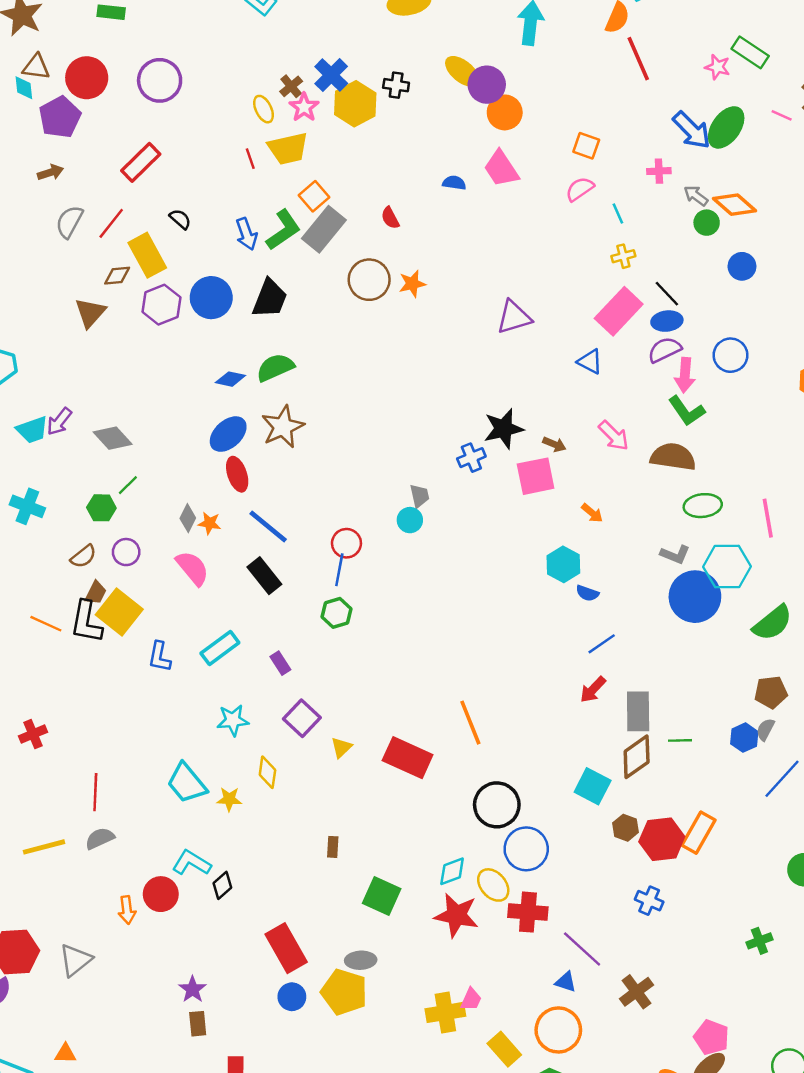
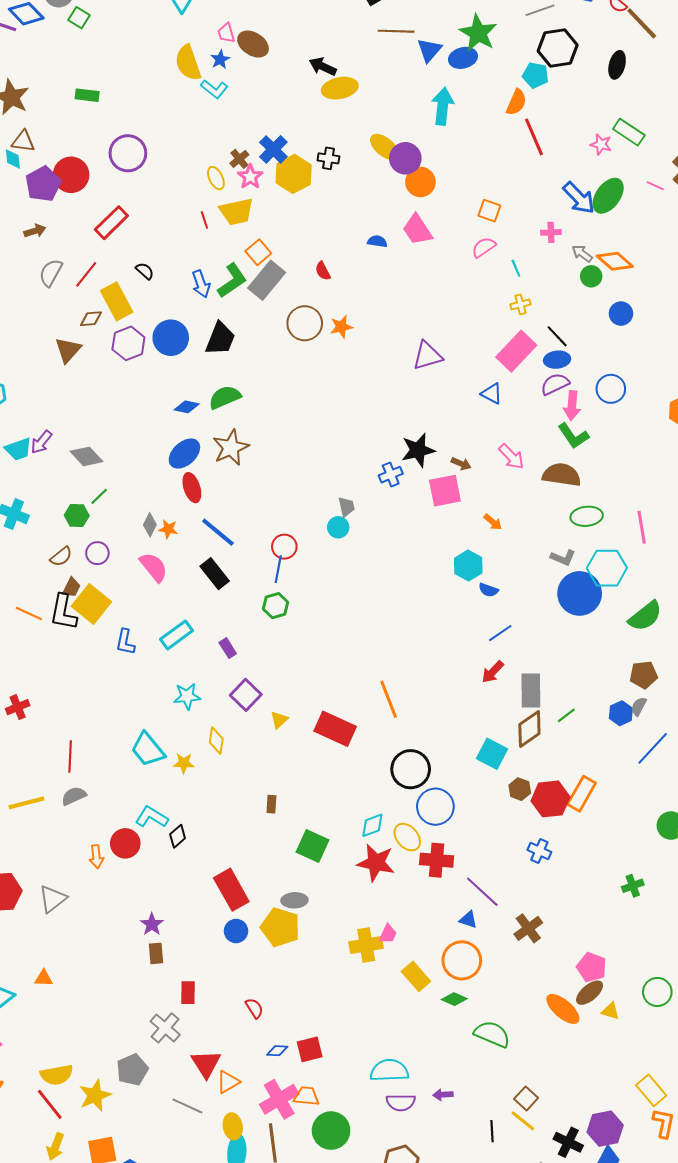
red circle: (87, 78) -> (71, 175), moved
green line: (680, 740) -> (566, 715), turned -36

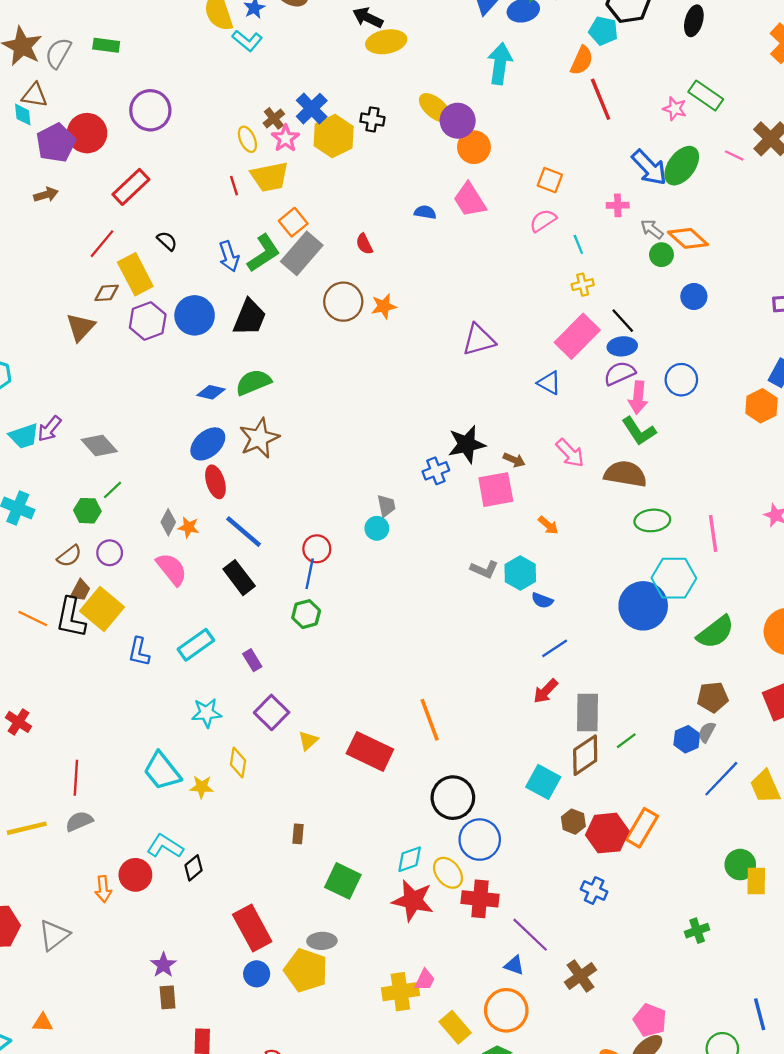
gray semicircle: (51, 273) -> (58, 53), moved
gray L-shape: (563, 558) -> (484, 569), moved
red cross: (18, 707) -> (19, 722), turned -35

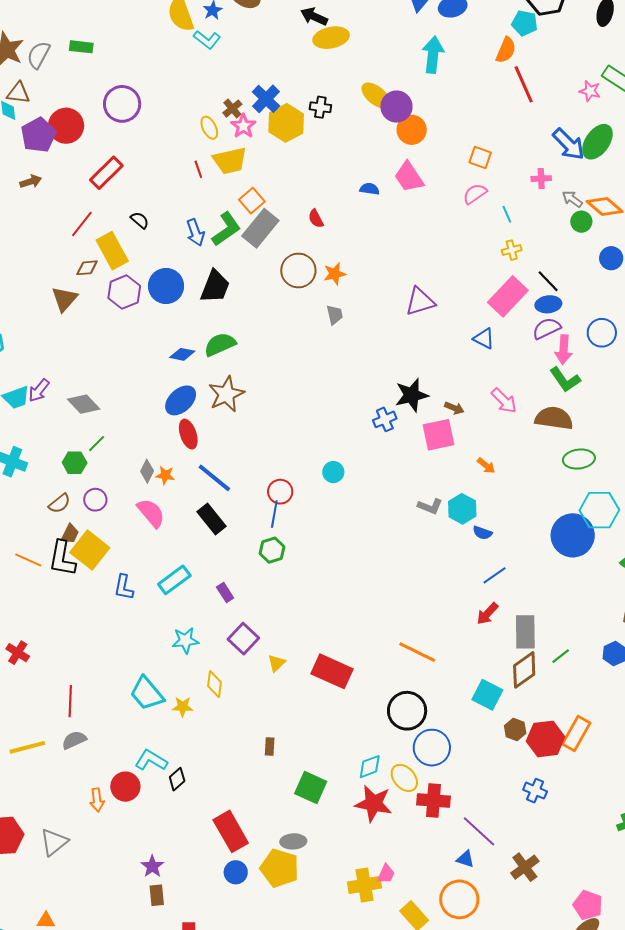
gray trapezoid: (386, 506) -> (335, 315), moved
orange line: (430, 720) -> (417, 652), moved, turned -42

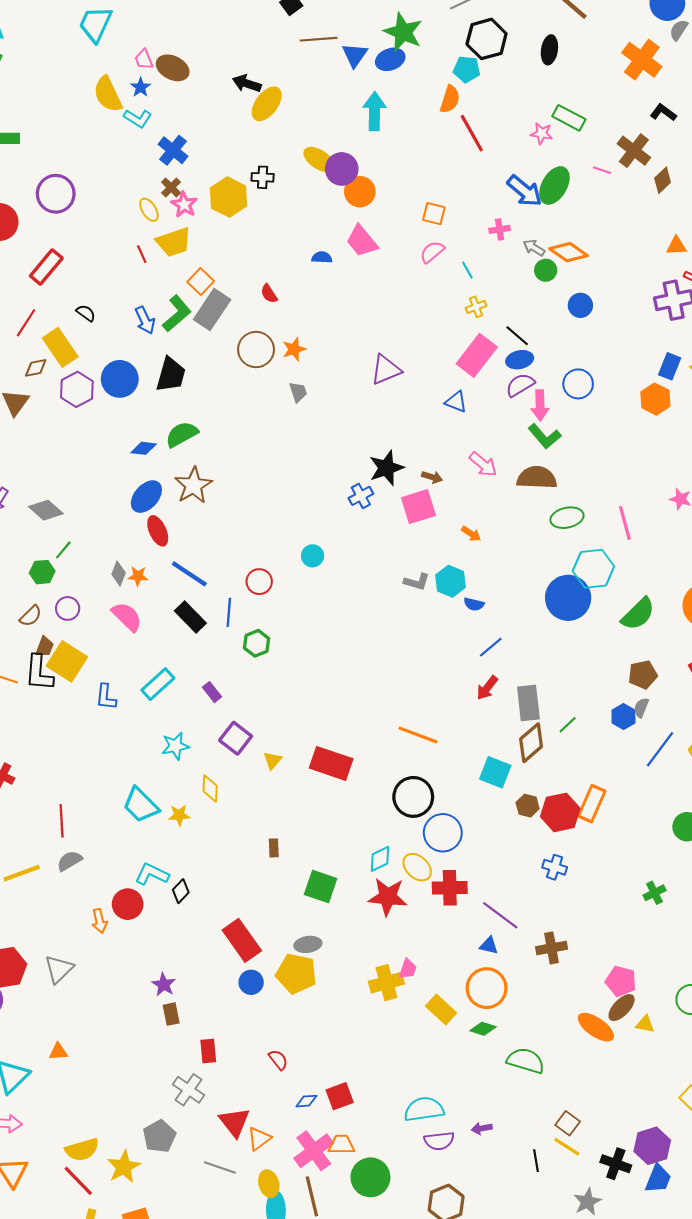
yellow ellipse: (331, 38) -> (267, 104), turned -36
blue cross: (266, 99) -> (173, 150), moved
blue line: (274, 514) -> (229, 612), moved
brown cross: (525, 867) -> (552, 948), turned 32

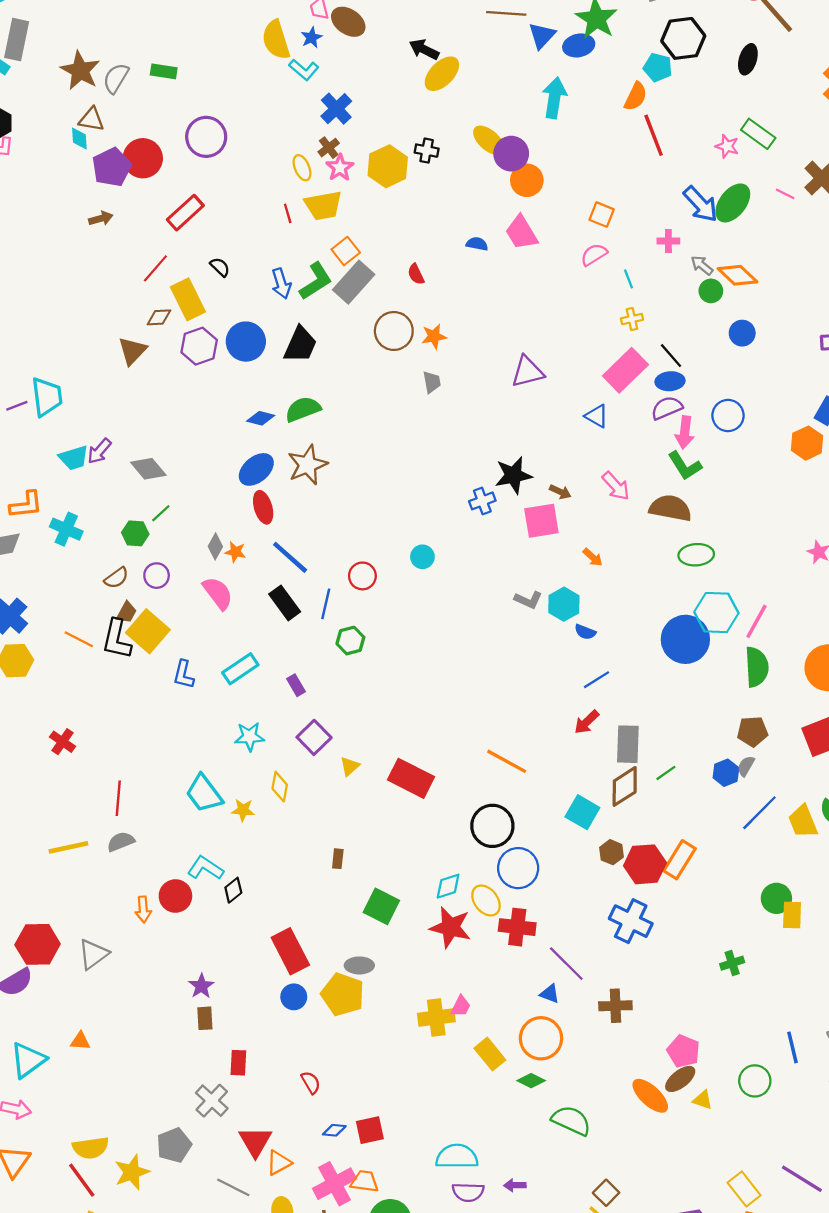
pink line: (625, 523) -> (757, 621), moved, turned 36
green semicircle: (638, 614) -> (757, 667), turned -57
blue cross: (555, 867) -> (631, 921), size x1.6

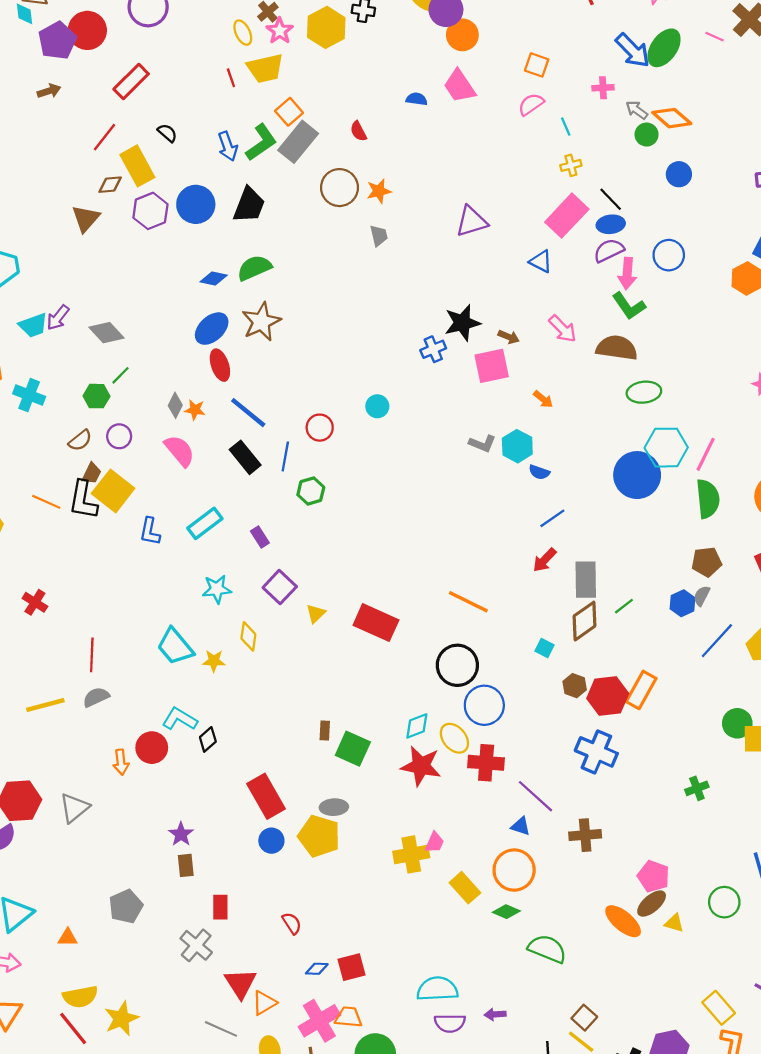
cyan square: (582, 812) -> (545, 648), size x0.6
brown rectangle: (338, 859) -> (325, 730), moved
orange triangle: (80, 1041) -> (68, 938), moved
gray pentagon: (174, 1145) -> (126, 906), moved

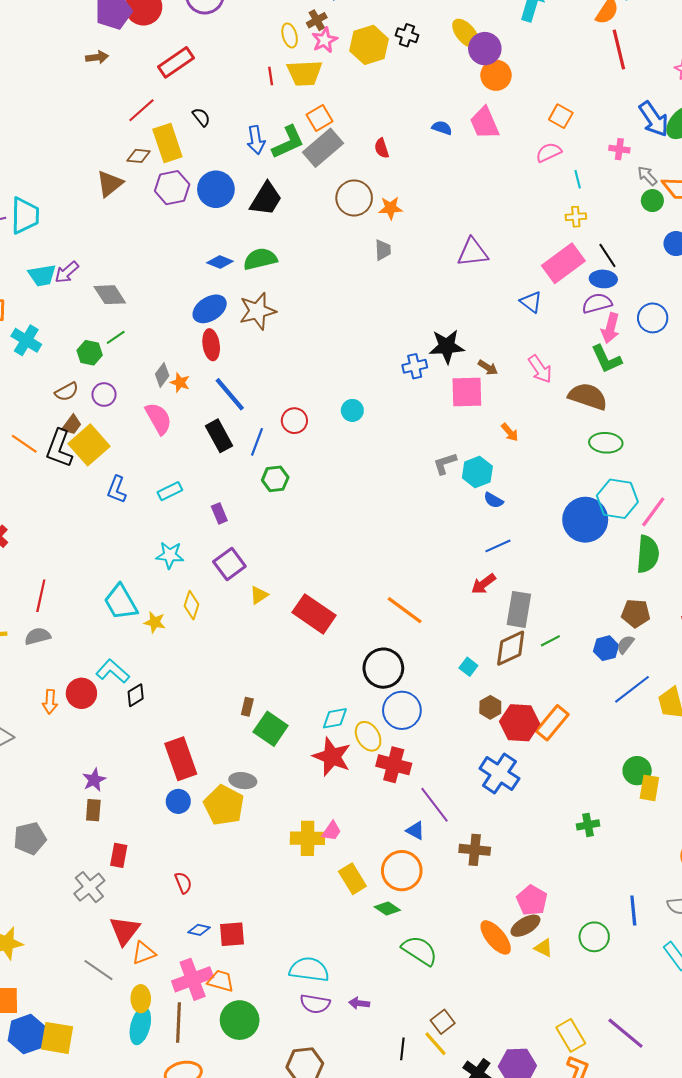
gray L-shape: (482, 444) -> (445, 463), turned 130
cyan rectangle: (205, 523) -> (170, 491), size x0.7

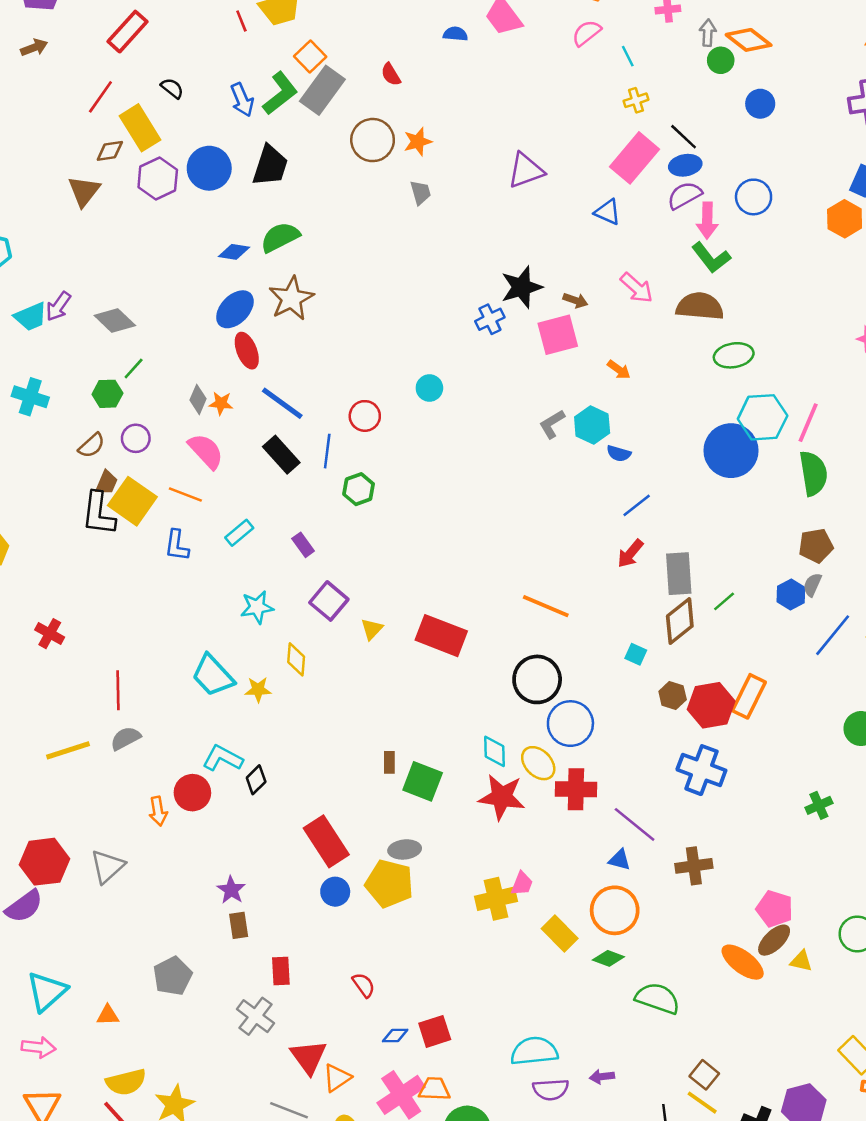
gray arrow: (647, 176) -> (708, 33), turned 60
orange line: (24, 444) -> (185, 494), moved
cyan diamond: (335, 718) -> (494, 751), turned -68

